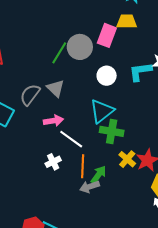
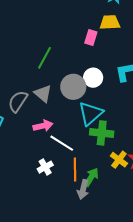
pink rectangle: (107, 35) -> (91, 37), size x0.7
gray circle: (80, 47) -> (73, 87), moved
gray arrow: (90, 187) -> (83, 189), turned -54

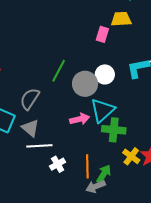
green line: (44, 58) -> (59, 71), moved
gray triangle: (43, 93) -> (30, 128), moved
pink arrow: (43, 126) -> (80, 119), moved
white line: (62, 143) -> (39, 146), moved, turned -35
gray arrow: (83, 189) -> (96, 186), turned 54

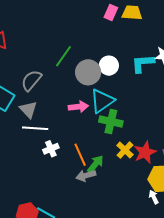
pink rectangle: (102, 34) -> (111, 12), moved
orange line: (87, 166) -> (80, 155), turned -30

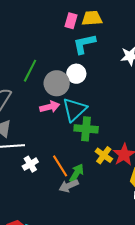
cyan L-shape: (143, 63) -> (84, 44), moved
pink arrow: (78, 107) -> (50, 107), moved

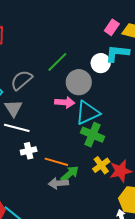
white circle: (76, 74) -> (101, 63), moved
orange line: (60, 166) -> (56, 162), turned -60

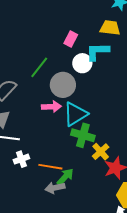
pink rectangle: (112, 27) -> (71, 39), moved
yellow cross: (101, 165) -> (101, 152), moved

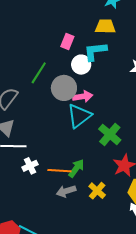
pink arrow: (51, 107) -> (83, 97), moved
green cross: (83, 135) -> (110, 134), moved, turned 30
yellow cross: (101, 152) -> (97, 191), moved
green arrow: (65, 177) -> (76, 168), moved

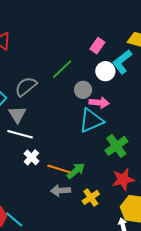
cyan L-shape: (95, 51) -> (122, 62), turned -45
gray circle: (64, 88) -> (83, 90), size x0.7
white cross: (30, 166) -> (31, 157), turned -35

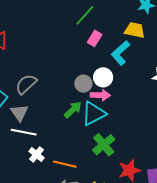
green line: (62, 69) -> (85, 15), moved
white circle: (105, 71) -> (103, 77), moved
green cross: (116, 146) -> (104, 145), moved
green arrow: (76, 171) -> (73, 110), moved

